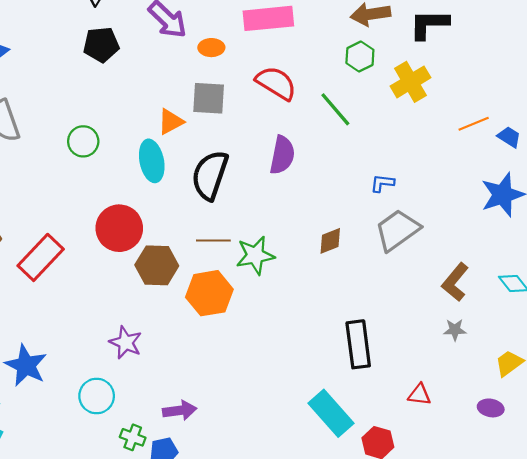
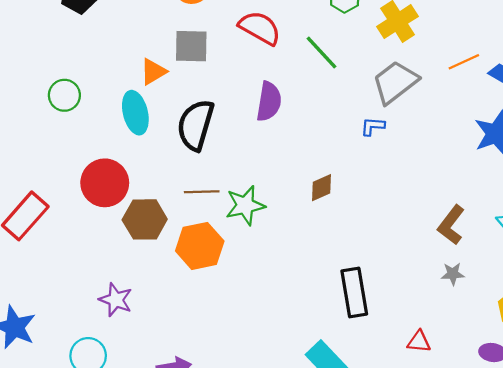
gray trapezoid: (397, 230) -> (395, 82), moved

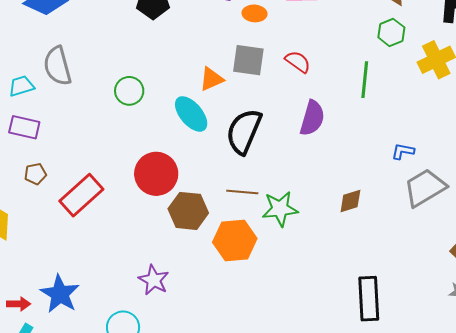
red semicircle: (260, 28) -> (298, 62), moved, size x0.7
green line: (322, 53) -> (365, 80), turned 42
gray trapezoid: (395, 82) -> (425, 188), moved
cyan ellipse: (135, 113) -> (191, 114), turned -33

